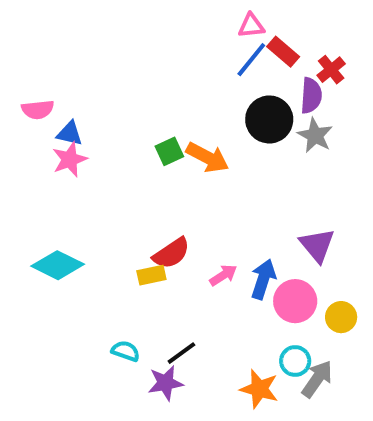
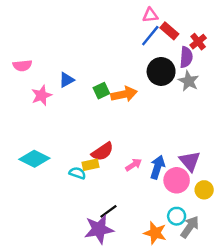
blue triangle: (70, 133) -> (67, 80), moved, turned -42
orange arrow: (207, 157) -> (124, 94), turned -40
purple triangle: (317, 245) -> (190, 161), moved
cyan semicircle: (126, 351) -> (77, 173), moved
purple star: (165, 383) -> (99, 229), size x1.4

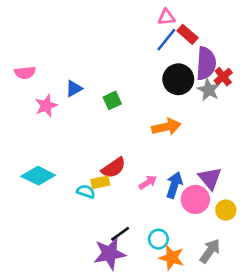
red cross: (198, 42) -> (223, 77), moved
purple semicircle: (186, 57) -> (206, 63), size x1.4
orange arrow: (124, 94) -> (166, 127), moved
cyan circle: (177, 216) -> (158, 239), moved

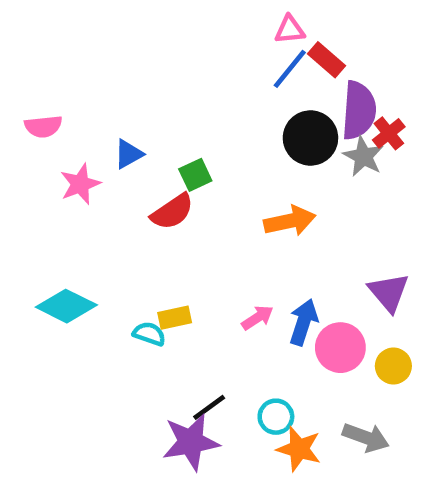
red semicircle: (114, 168) -> (172, 212), moved
purple triangle: (210, 178) -> (389, 292), moved
gray arrow: (210, 251) -> (366, 437), turned 75

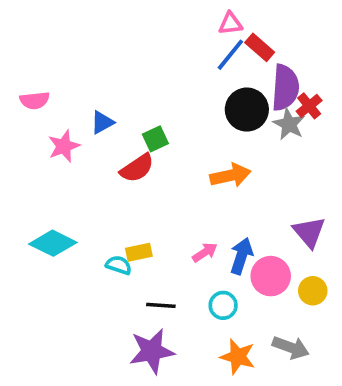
black line: (209, 407) -> (161, 305), moved, turned 40
cyan circle: (276, 417) -> (223, 305), moved

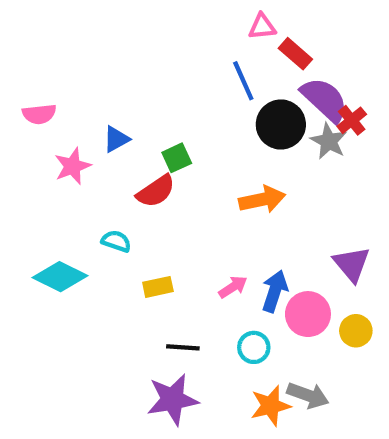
blue line: (230, 55) -> (243, 81), moved, turned -63
purple semicircle: (285, 88) -> (325, 100), turned -51
cyan semicircle: (119, 265) -> (116, 241), moved
gray arrow: (291, 347) -> (308, 395), moved
orange star: (238, 357) -> (270, 406), turned -30

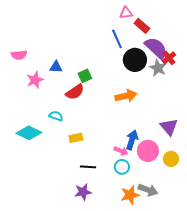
blue triangle: (116, 139) -> (56, 67), turned 32
pink arrow: (233, 287) -> (121, 151), moved, turned 56
purple star: (173, 399) -> (83, 192), size x0.7

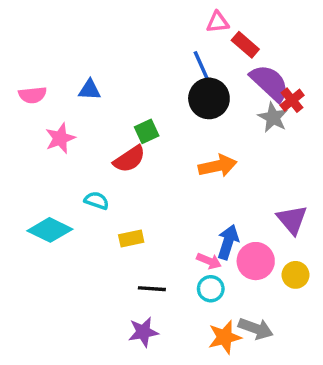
black circle: (135, 60) -> (209, 98), moved
blue triangle: (56, 67) -> (90, 90), moved

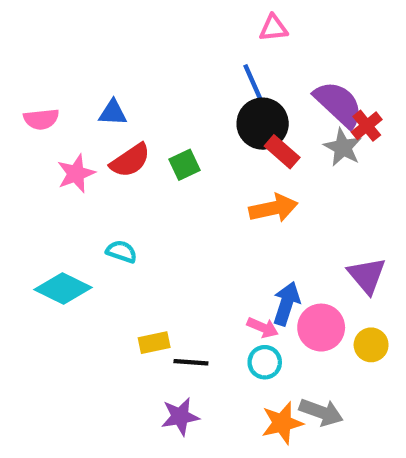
red rectangle: (245, 45) -> (282, 152), moved
red semicircle: (129, 159) -> (130, 160), moved
yellow rectangle: (131, 239) -> (154, 343), moved

